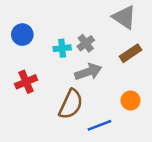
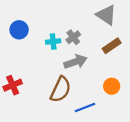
red cross: (26, 82) -> (13, 85), moved

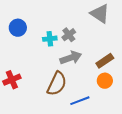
brown rectangle: (112, 46) -> (105, 61), moved

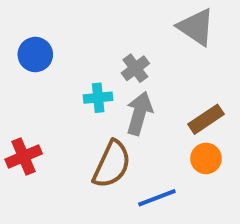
cyan cross: (50, 39) -> (98, 98), moved
gray arrow: (71, 58) -> (139, 113), turned -55

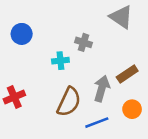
gray cross: (135, 68) -> (84, 42), turned -35
gray arrow: (139, 113) -> (102, 89), moved
orange circle: (206, 158) -> (132, 109), moved

